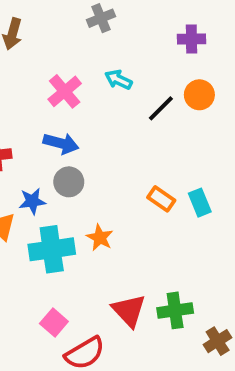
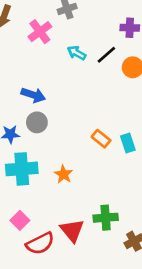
pink cross: (65, 91) -> (40, 32), moved
black line: (161, 108) -> (106, 55), moved
orange star: (100, 238) -> (64, 174), moved
red triangle: (129, 311) -> (72, 230), moved

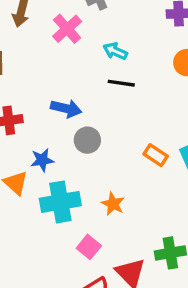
black line: (106, 55) -> (121, 83), moved, turned 55
gray circle: (37, 122) -> (87, 140), moved
pink square: (20, 220) -> (89, 247), moved

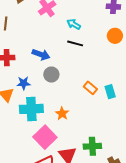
pink square: (89, 247) -> (45, 137), size x1.6

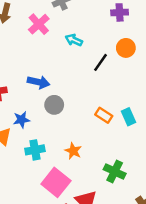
black line: (75, 43) -> (101, 62), moved, turned -63
cyan cross: (31, 109) -> (35, 150), size x0.7
green cross: (92, 146) -> (115, 172), moved, turned 36

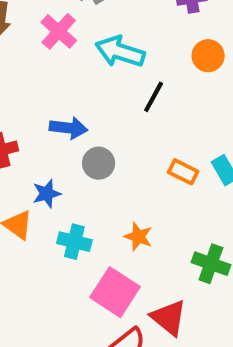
cyan arrow: (74, 40) -> (120, 52), size x1.6
black line: (101, 62) -> (154, 97), moved
cyan cross: (35, 150) -> (74, 242), turned 30

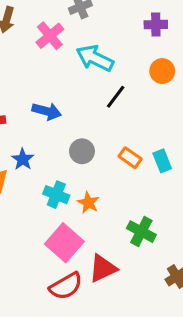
gray circle: (99, 163) -> (82, 151), moved
blue star: (47, 194) -> (23, 159), turned -30
cyan cross: (74, 242) -> (56, 195), moved
red triangle: (169, 318) -> (103, 268), turned 48

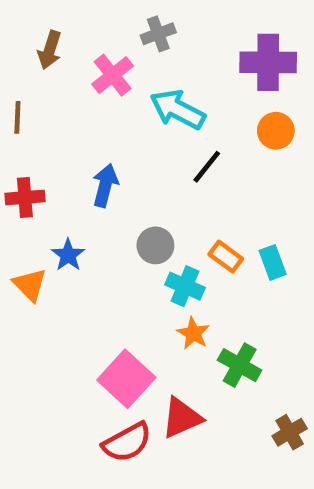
purple cross: (156, 25) -> (268, 62), size x1.6
blue arrow: (47, 111) -> (105, 185), turned -92
cyan cross: (56, 195) -> (185, 286), moved
orange star: (88, 203) -> (193, 333), moved

